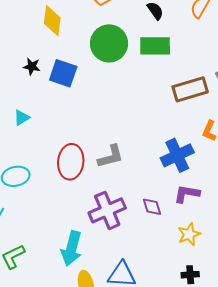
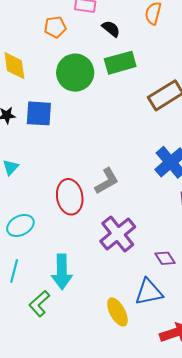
purple diamond: (152, 207) -> (165, 258), moved
cyan arrow: (71, 248) -> (62, 272), moved

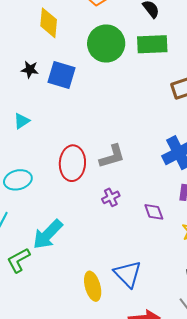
purple cross: (118, 234) -> (111, 197), moved, size x0.5
purple diamond: (165, 258) -> (154, 212), moved
cyan arrow: (62, 272) -> (48, 234), turned 32
blue triangle: (149, 292) -> (128, 274), turned 44

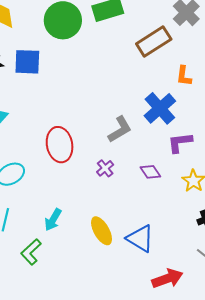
gray L-shape: (112, 156) -> (120, 129), moved
cyan arrow: (48, 234) -> (53, 220), size x0.7
yellow ellipse: (93, 286) -> (102, 231), moved

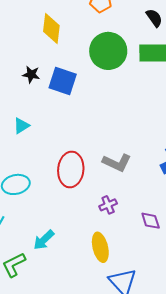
gray L-shape: (120, 129) -> (117, 163), moved, turned 40
yellow ellipse: (102, 231) -> (100, 247), moved

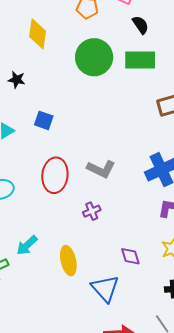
blue square: (63, 81) -> (44, 120), moved, size x0.7
purple diamond: (151, 221) -> (130, 256), moved
yellow ellipse: (100, 247) -> (68, 261), moved

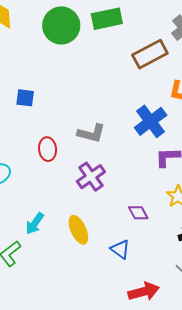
red ellipse: (55, 175) -> (48, 149), size x0.7
purple cross: (92, 211) -> (91, 177), size x1.6
blue triangle: (105, 288) -> (120, 249), size x0.7

